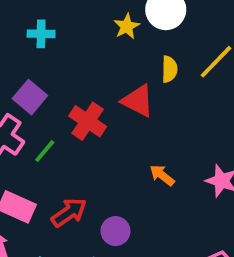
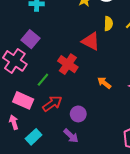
red cross: (88, 121) -> (68, 64), moved
green line: (45, 151) -> (43, 80), moved

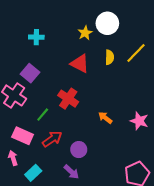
red triangle: (91, 41) -> (80, 64), moved

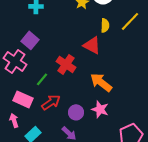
red triangle: (80, 64) -> (92, 45), moved
orange arrow: (105, 118) -> (101, 82), size x1.6
pink star: (139, 121) -> (100, 109), moved

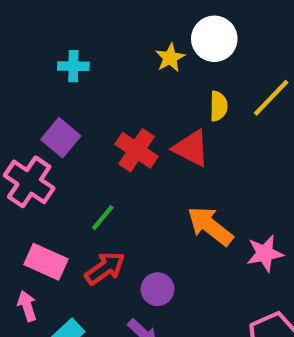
red cross: (66, 64) -> (136, 150), moved
green line: (42, 79) -> (103, 218), moved
pink star: (100, 109) -> (265, 253), moved, turned -30

